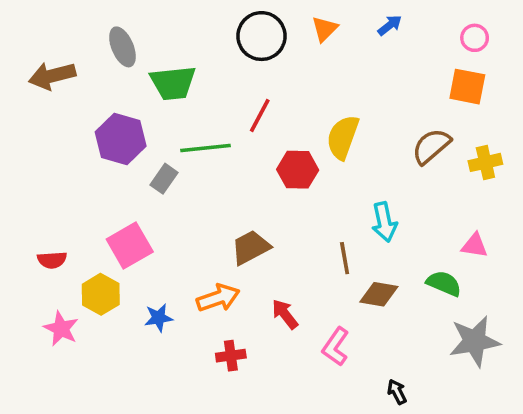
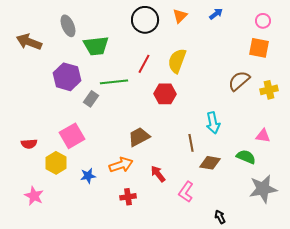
brown arrow: (52, 76) -> (29, 42), turned 35
yellow semicircle: (343, 137) -> (177, 61), moved
pink star: (61, 329) -> (34, 196), moved

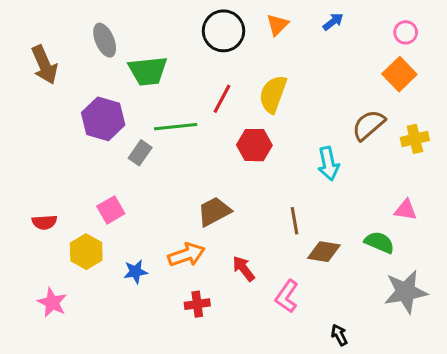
brown arrow: (29, 42) -> (44, 65), turned -135
orange square: (259, 48) -> (399, 74), turned 35
cyan arrow: (213, 123) -> (328, 164), moved
pink square: (72, 136) -> (111, 210), size x0.7

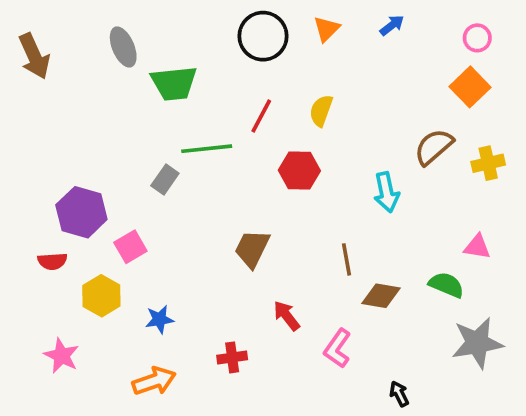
brown arrow: (44, 65) -> (34, 56), moved
yellow semicircle: (273, 94) -> (321, 111), size x0.7
purple hexagon: (103, 119) -> (81, 212), moved
brown trapezoid: (214, 211) -> (252, 249), turned -36
orange arrow: (186, 255) -> (154, 381), moved

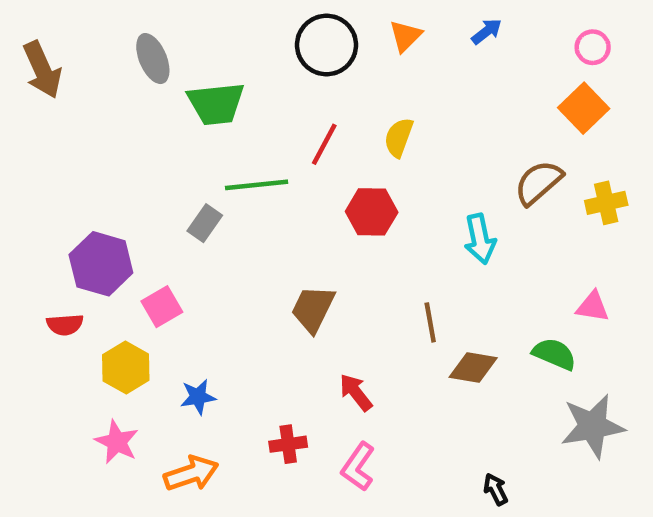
pink L-shape: (337, 348) -> (358, 467), moved
pink star: (61, 356) -> (117, 442), moved

